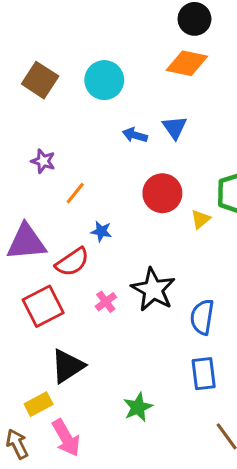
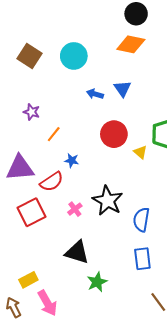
yellow triangle: (201, 219) -> (140, 152), turned -40
black triangle: (68, 366) -> (77, 252), moved, turned 50

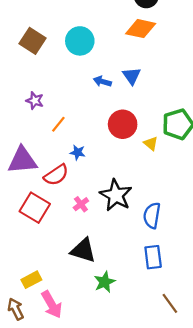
red square: (32, 212) -> (35, 208), turned -32

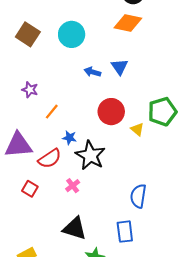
black star: (116, 195) -> (90, 155), moved
red square: (35, 208) -> (30, 189), size x0.6
blue rectangle: (153, 257) -> (125, 232), moved

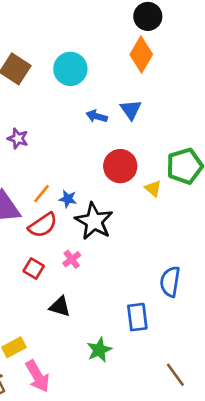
orange diamond: (128, 23) -> (141, 54), turned -72
orange line: (52, 112) -> (41, 194), moved
red square: (30, 189) -> (34, 268), moved
blue semicircle: (138, 196) -> (170, 282), moved
black triangle: (75, 228) -> (60, 307), moved, size x0.7

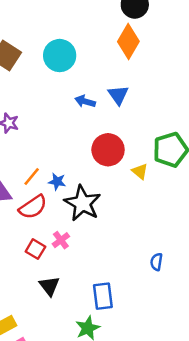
red square: (34, 268) -> (35, 249), moved
blue semicircle: (170, 282) -> (156, 262), size x0.6
black triangle: (60, 307) -> (49, 286), turned 35
blue rectangle: (137, 317) -> (103, 296), moved

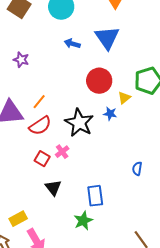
blue triangle: (118, 95) -> (107, 38), size x1.5
blue arrow: (85, 101) -> (72, 44), moved
yellow triangle: (140, 171) -> (124, 98), turned 40
blue star: (57, 182) -> (110, 114), moved

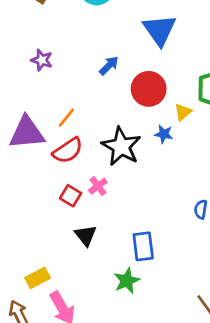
blue arrow: (72, 44) -> (109, 66), moved, turned 119

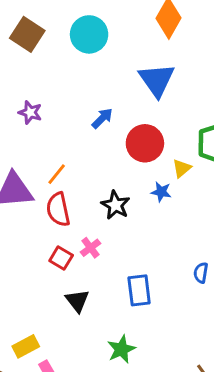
black star: (121, 146) -> (116, 205), size x0.7
red semicircle: (68, 150) -> (58, 209), turned 112
blue rectangle: (143, 246) -> (139, 290), moved

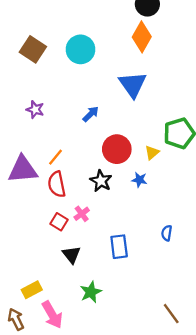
red circle: (145, 143) -> (117, 149), moved
blue star: (161, 192) -> (139, 180), moved
green star: (121, 349) -> (91, 292), moved

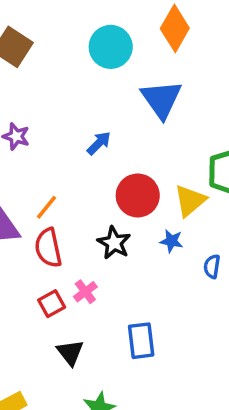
cyan circle: (80, 49) -> (111, 47), moved
yellow triangle: (152, 153) -> (190, 201), size x1.5
red square: (59, 222) -> (52, 304), turned 30
blue semicircle: (167, 233) -> (212, 266), moved

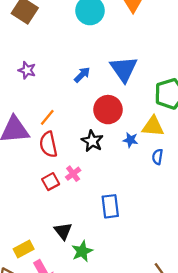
blue triangle: (161, 99) -> (124, 69), moved
yellow triangle: (190, 201) -> (153, 126), moved, turned 45
black triangle: (70, 352) -> (63, 231), moved

